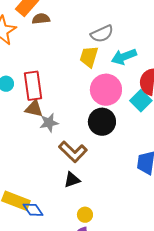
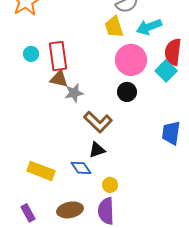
yellow trapezoid: (89, 57) -> (114, 27), turned -35
black circle: (102, 122) -> (127, 92), size x0.7
blue diamond: (33, 210) -> (81, 168), moved

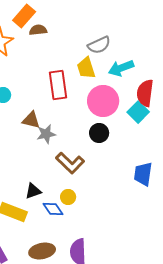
red rectangle: (58, 56) -> (58, 85), moved
black triangle: (97, 150) -> (33, 191), moved
yellow circle: (110, 185) -> (68, 197), moved

